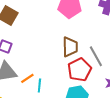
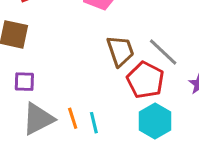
orange line: (27, 78) -> (73, 118), turned -56

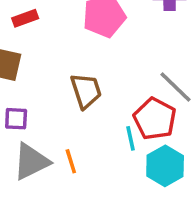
brown trapezoid: (120, 51) -> (86, 91), moved
cyan line: (94, 123) -> (131, 138), moved

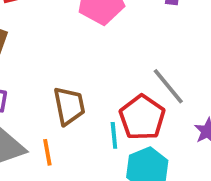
brown trapezoid: (86, 91) -> (69, 106), moved

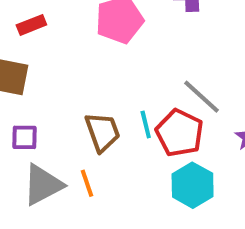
cyan line: (114, 135) -> (146, 125), moved

